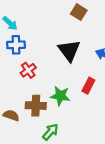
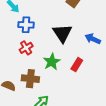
blue cross: (16, 45) -> (26, 25), moved
green star: (60, 96) -> (52, 62), moved, turned 30

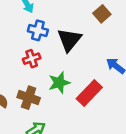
black triangle: (62, 33) -> (69, 40), moved
red rectangle: (77, 65) -> (89, 93), size x1.5

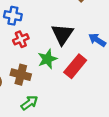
blue cross: (38, 30) -> (13, 16), moved
black triangle: (69, 40) -> (62, 34), moved

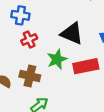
black triangle: (62, 34) -> (72, 33), turned -40
red rectangle: (75, 66) -> (86, 66), turned 40

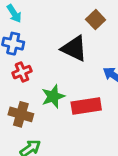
black triangle: (72, 33) -> (74, 48), moved

